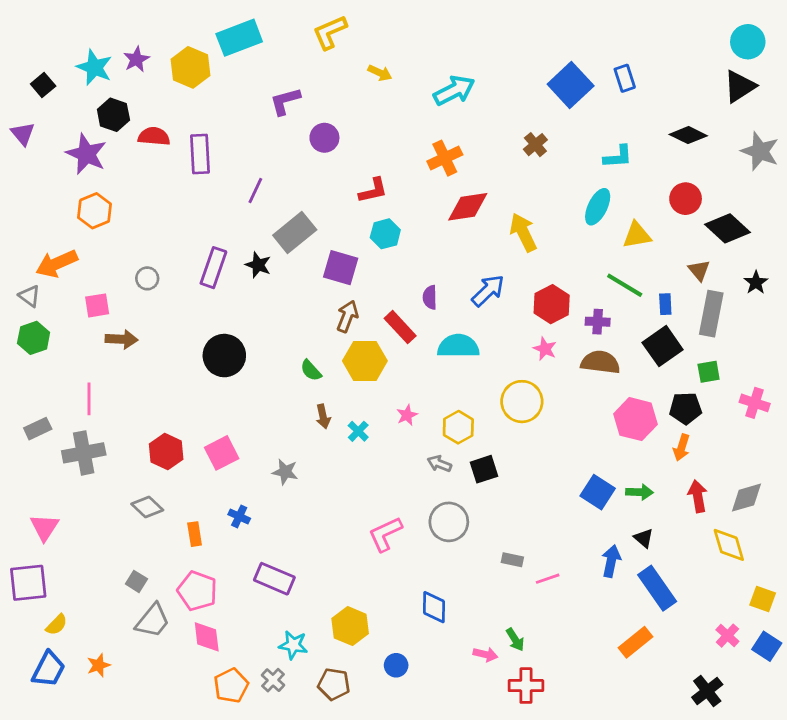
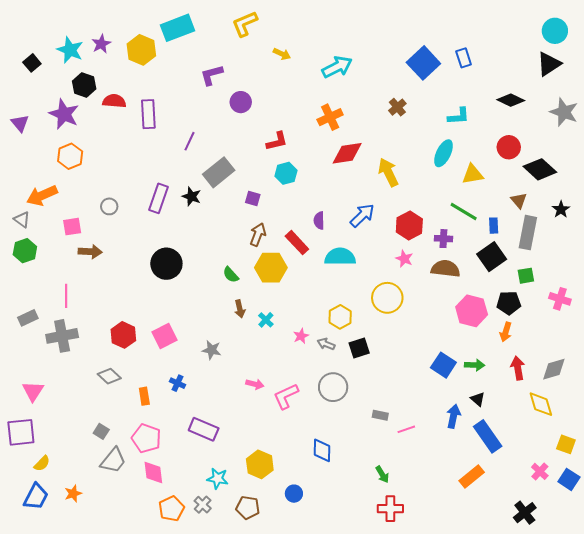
purple triangle: (23, 134) -> (20, 123), moved
purple square: (341, 268) -> (253, 198), size x0.6
pink star: (407, 415) -> (301, 336), moved
pink arrow: (485, 654) -> (255, 384), moved

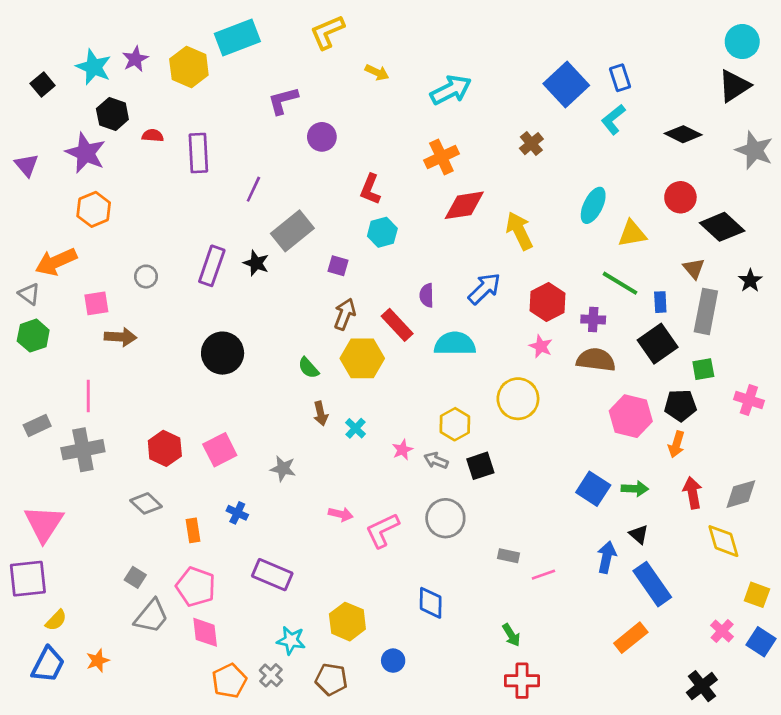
red semicircle: (114, 101) -> (153, 136), size x0.7
cyan L-shape: (459, 116) -> (613, 119), moved, turned 145
red L-shape: (277, 141) -> (370, 189), turned 125
pink triangle: (33, 391) -> (44, 524), size x1.4

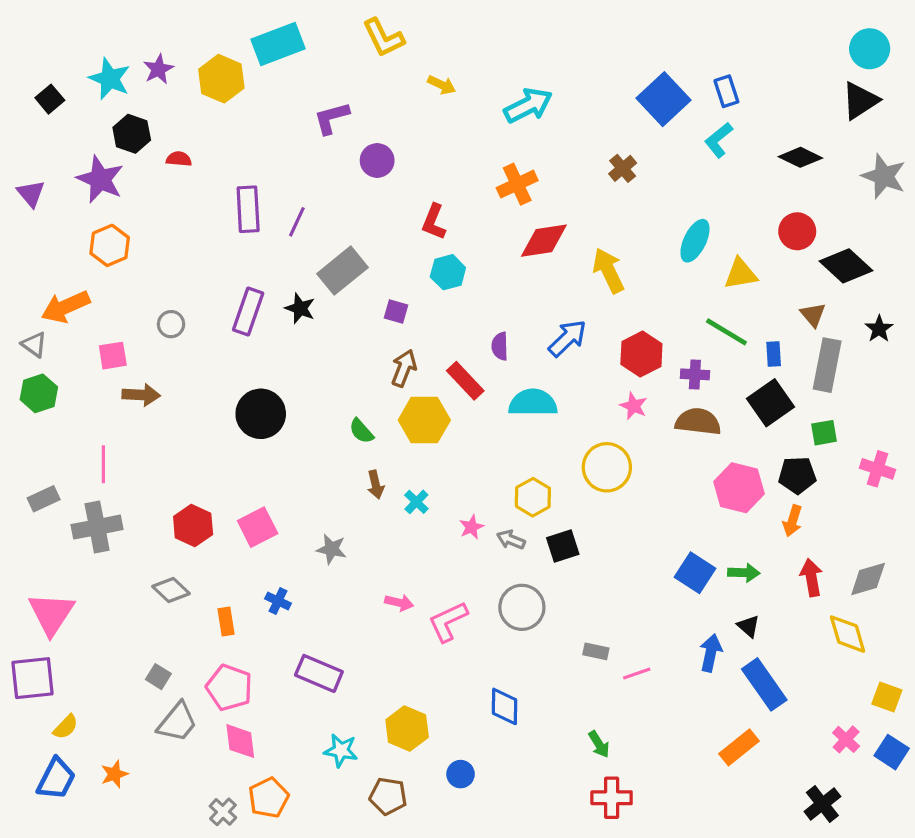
yellow L-shape: (327, 32) -> (383, 38), turned -93
purple rectangle: (198, 153) -> (248, 209), moved
gray cross: (271, 675) -> (223, 812), moved

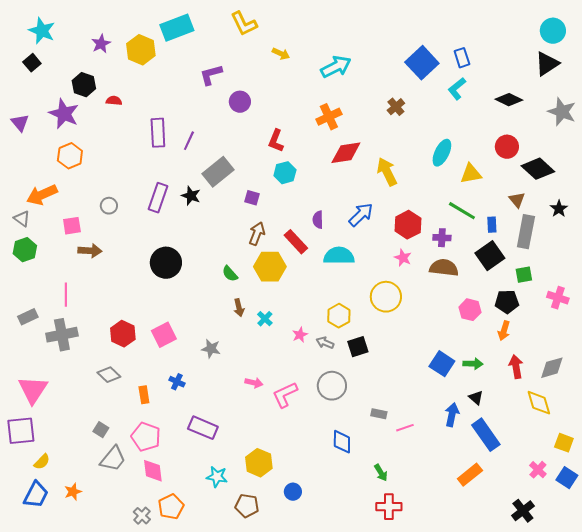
cyan star: (110, 79) -> (42, 31), moved
pink hexagon: (739, 488) -> (470, 310), size x0.7
blue diamond: (505, 706) -> (342, 442), moved

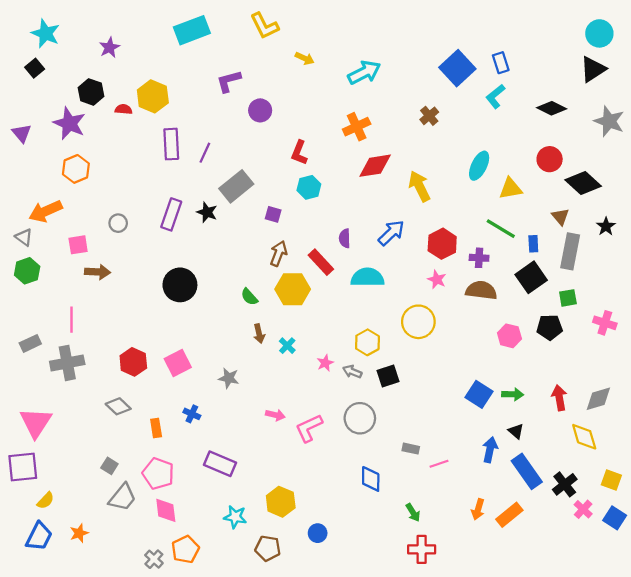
yellow hexagon: (141, 50) -> (153, 96), moved
orange arrow: (504, 331) -> (478, 509), moved
black cross: (523, 511) -> (565, 484), moved

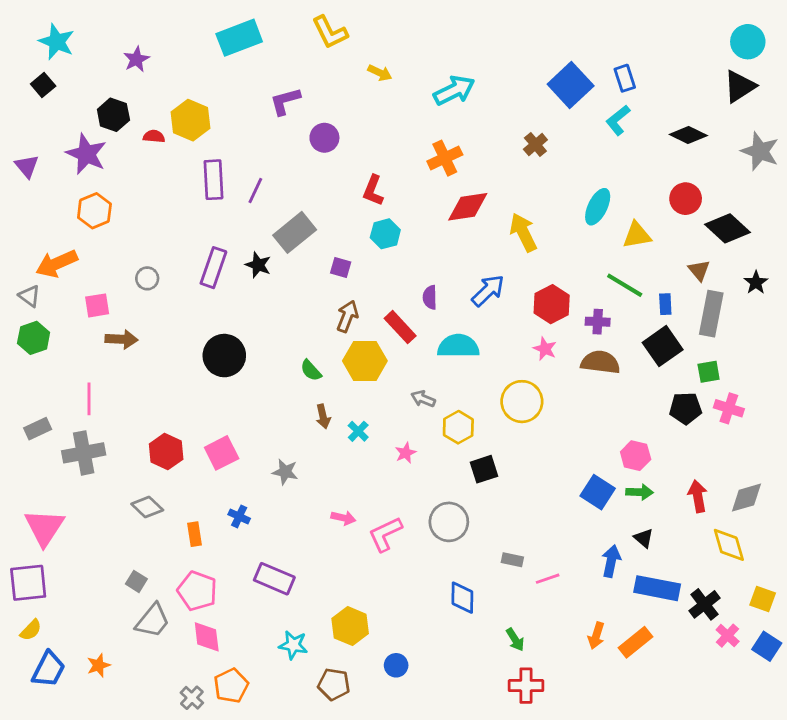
pink cross: (605, 323) -> (729, 408), moved
pink hexagon: (509, 336) -> (636, 456), moved
gray arrow: (352, 372) -> (423, 399), moved
blue rectangle: (527, 471) -> (657, 588), turned -44
yellow semicircle: (46, 501) -> (31, 630), moved

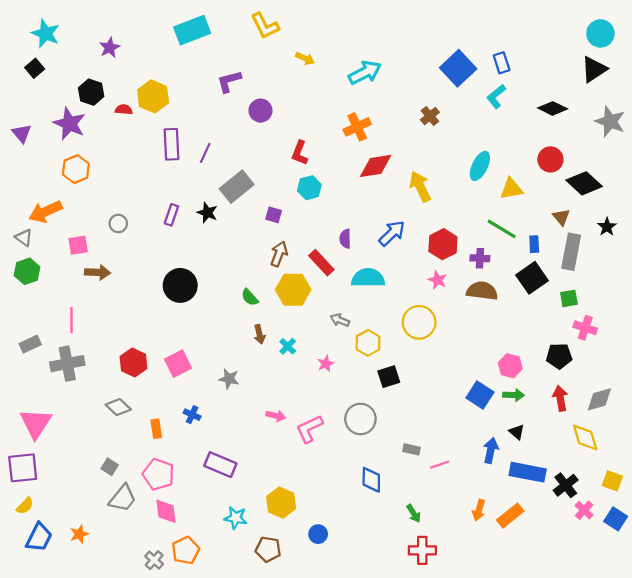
purple rectangle: (213, 268) -> (171, 215), size x0.7
black pentagon: (686, 408) -> (559, 356), moved

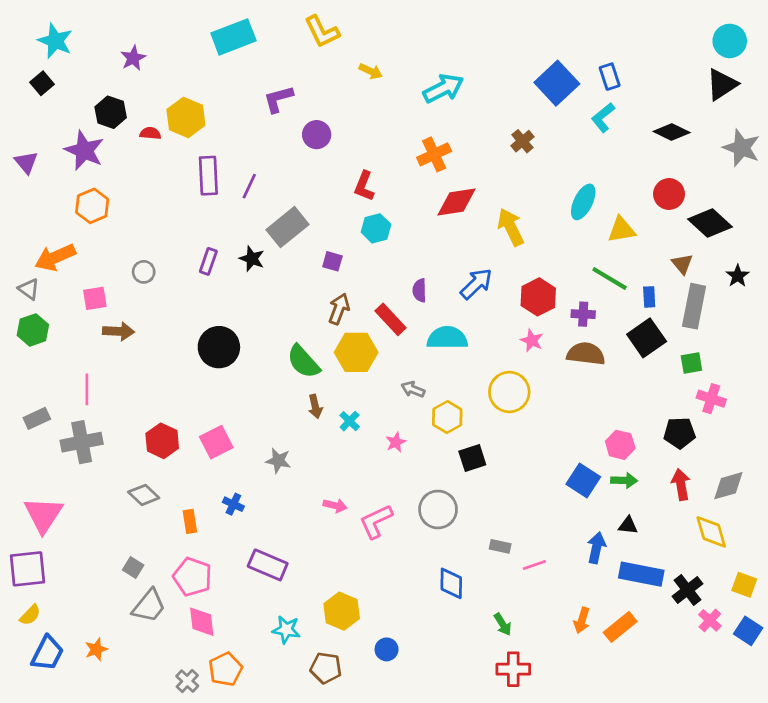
green semicircle: (250, 297) -> (303, 362), size x1.6
black triangle: (517, 432) -> (628, 525), turned -35

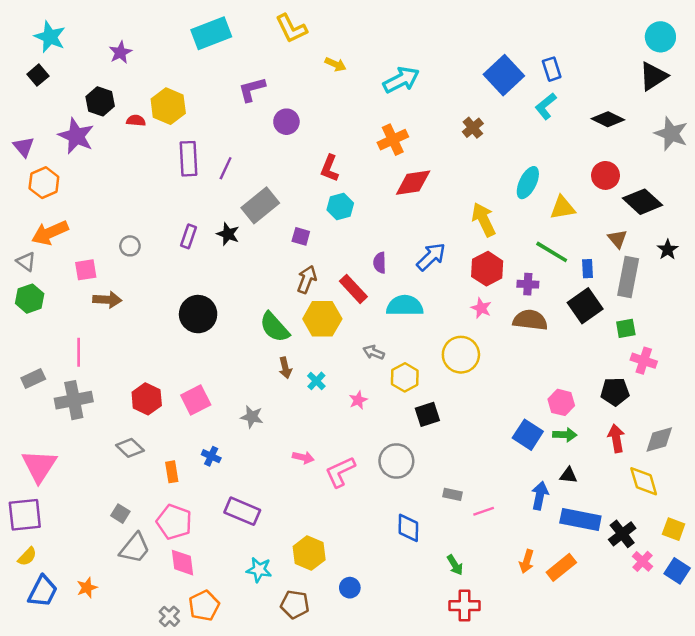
orange hexagon: (92, 206) -> (44, 183), moved
yellow arrow: (511, 227) -> (484, 220), moved

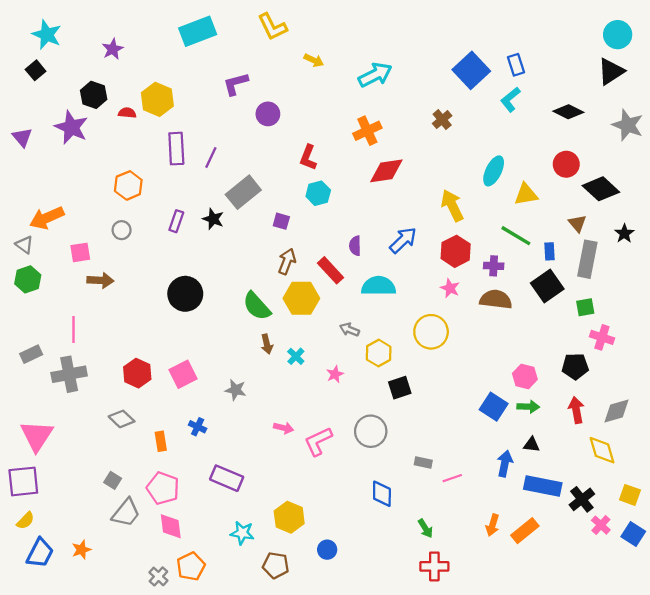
orange hexagon: (44, 183) -> (128, 185), moved

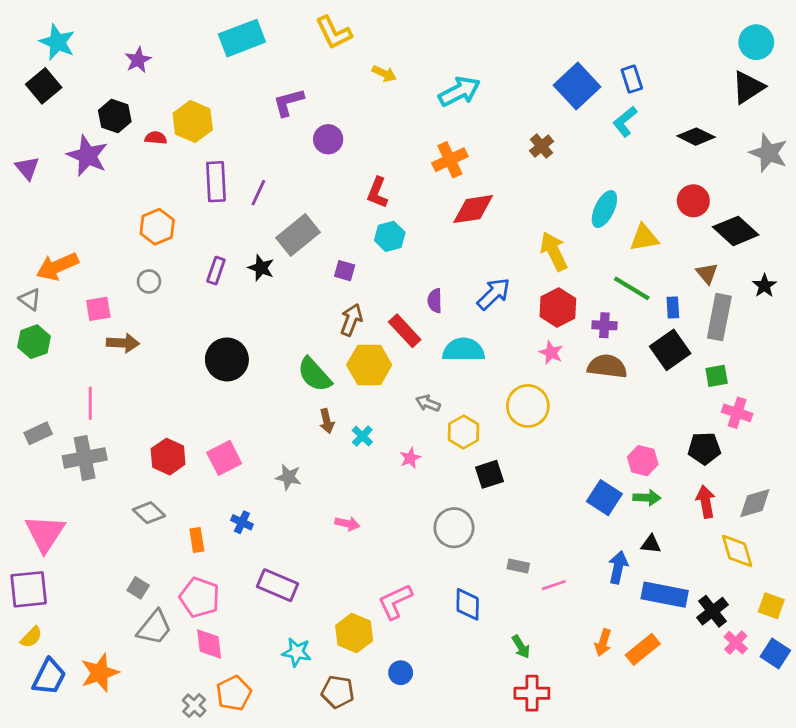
black square: (36, 70) -> (44, 86), size x1.4
pink L-shape: (318, 441) -> (395, 602), moved
orange star: (81, 550) -> (100, 673), size x1.6

